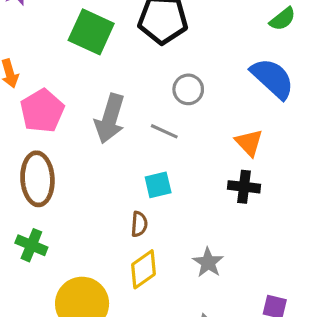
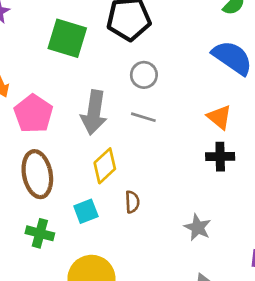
gray circle: (188, 89) -> (144, 75), moved
cyan square: (158, 185) -> (86, 211), moved
yellow diamond: (143, 269) -> (105, 166), moved

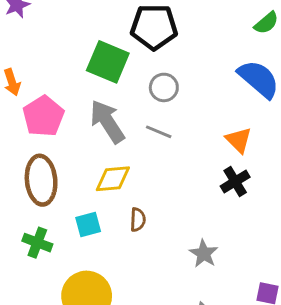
green square: (67, 38) -> (108, 62), moved
gray arrow: (94, 112) -> (107, 122), turned 132
black cross: (220, 157) -> (235, 182), turned -36
yellow diamond: (105, 166) -> (113, 179), turned 32

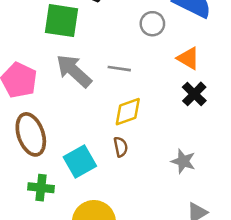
gray circle: (164, 87) -> (152, 24), moved
yellow diamond: (113, 179) -> (128, 112), moved
cyan square: (88, 224) -> (80, 162), size x1.4

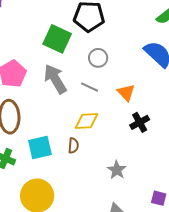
gray circle: (152, 24) -> (98, 58), moved
orange triangle: (188, 58) -> (126, 93), moved

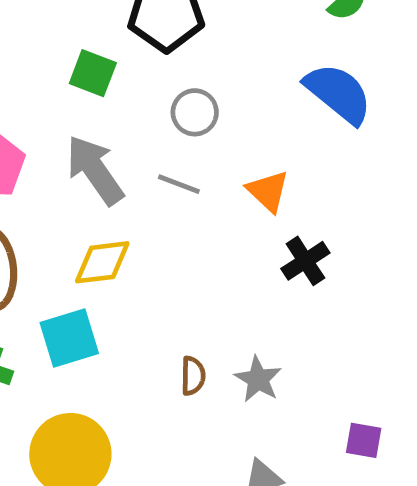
green square: (57, 39) -> (93, 73), size x0.7
yellow diamond: (86, 121) -> (102, 262), moved
brown semicircle: (73, 146) -> (193, 376), moved

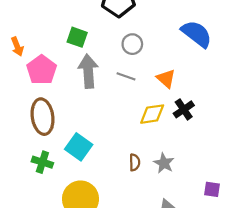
green square: (93, 73) -> (77, 37), moved
gray arrow: (95, 170) -> (88, 71), turned 32
yellow diamond: (102, 262) -> (152, 114), moved
cyan square: (69, 338) -> (79, 147), turned -36

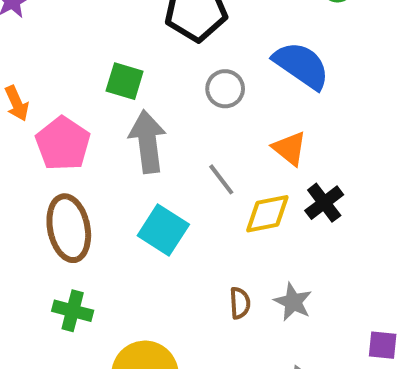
blue semicircle: (197, 34) -> (301, 65), moved
gray line: (126, 76) -> (221, 179), moved, turned 36
cyan square: (79, 147) -> (163, 230), moved

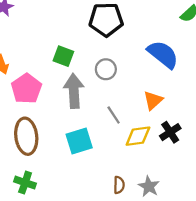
gray circle: (225, 89) -> (106, 69), moved
orange triangle: (290, 148) -> (153, 100), turned 35
cyan square: (163, 230) -> (79, 141), turned 36

